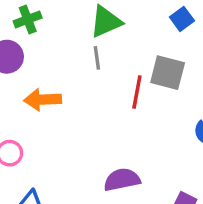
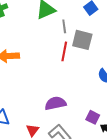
gray line: (97, 58) -> (64, 26), moved

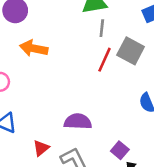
gray line: (64, 26) -> (102, 28), moved

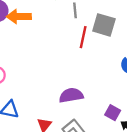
orange arrow: (34, 48) -> (19, 16), moved

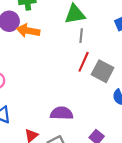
gray square: (104, 25) -> (103, 71), moved

